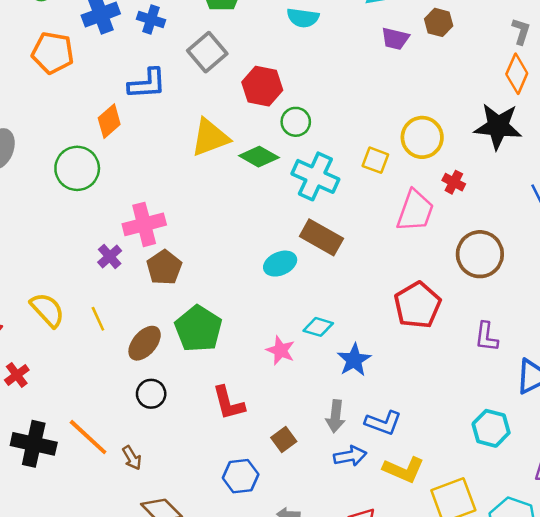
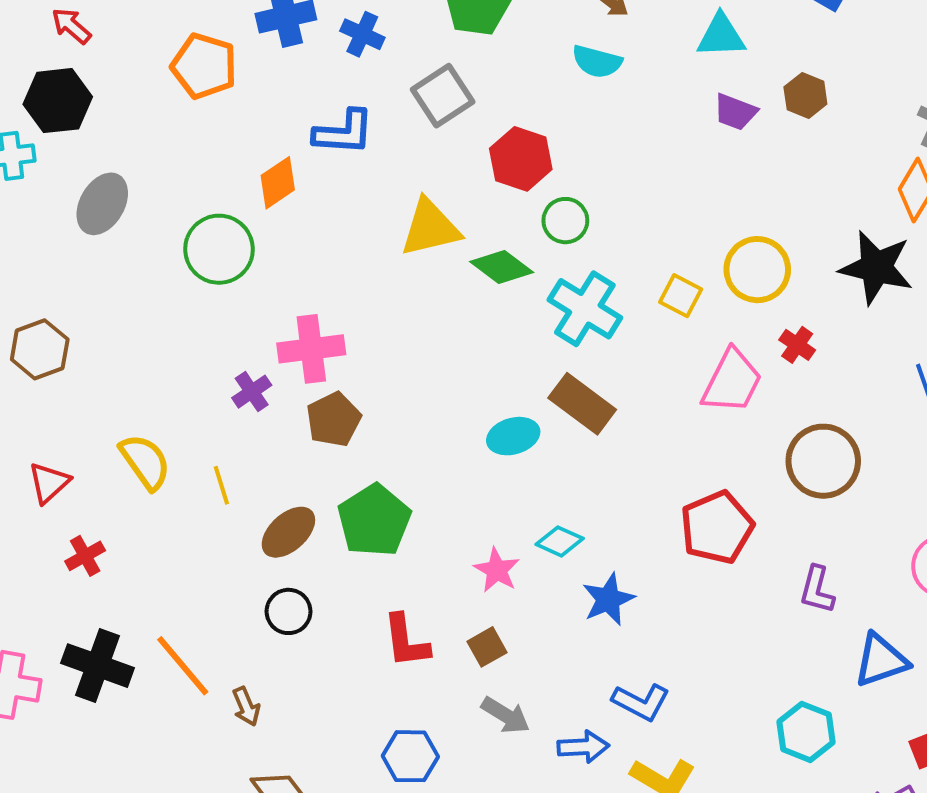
gray arrow: (336, 416) -> (505, 715), moved, turned -72
brown square: (284, 440) -> (487, 647), moved

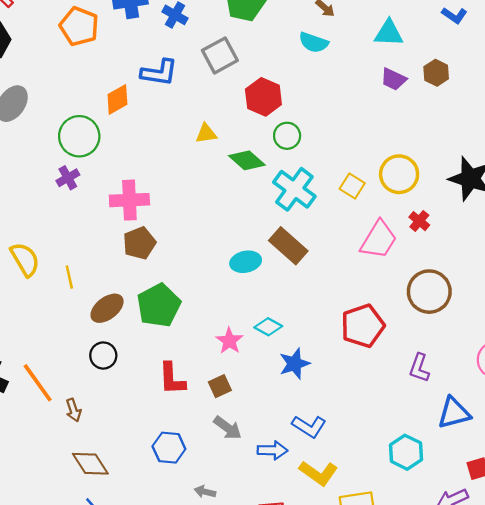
yellow triangle: (430, 228) -> (206, 134), size x0.6
purple cross: (252, 392) -> (68, 178), moved

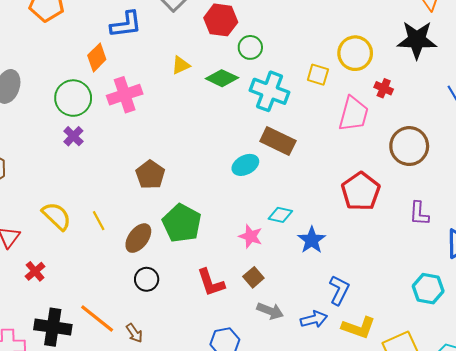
pink cross: (129, 200) -> (125, 95), moved
blue L-shape: (309, 426) -> (339, 290), turned -80

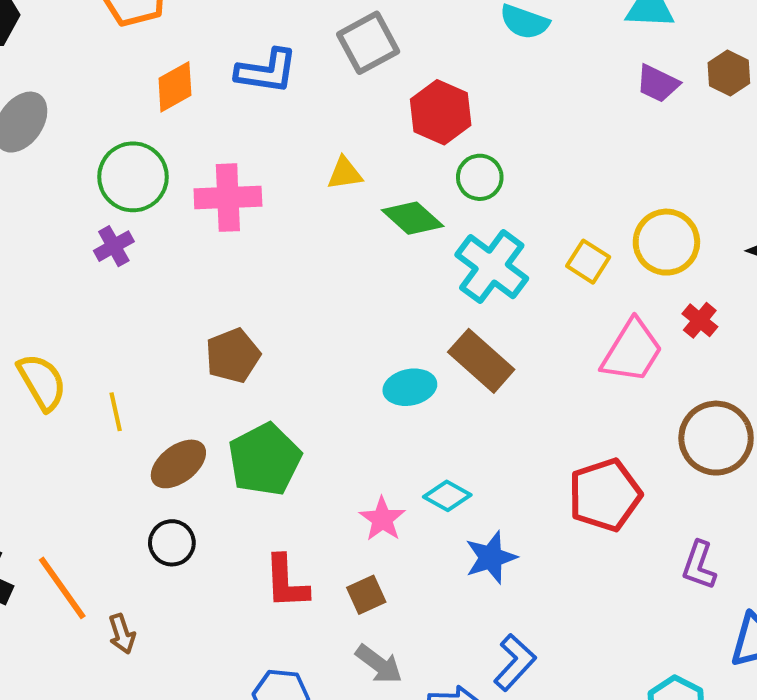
orange diamond: (97, 57) -> (175, 87), moved

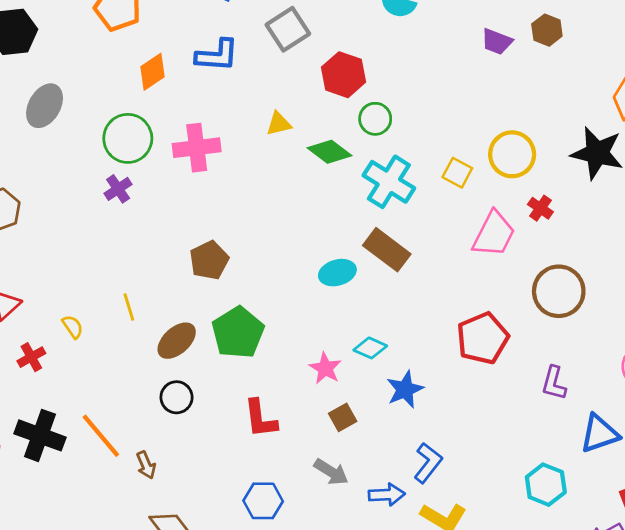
yellow semicircle: (42, 382) -> (73, 327), moved, size x0.6
brown square: (366, 595) -> (343, 417), moved

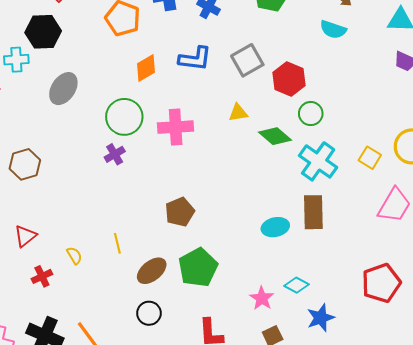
gray square: (288, 29) -> (247, 60), moved
brown rectangle: (387, 250) -> (313, 212), turned 48

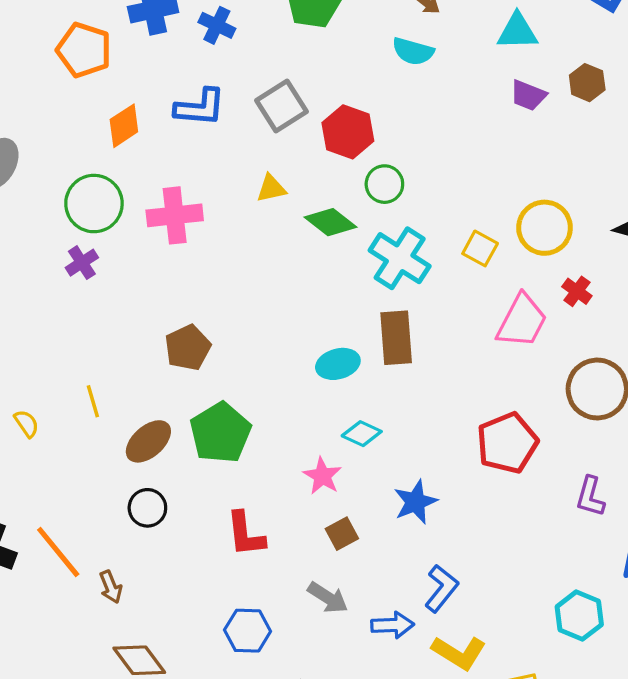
cyan diamond: (297, 285) -> (362, 434), moved

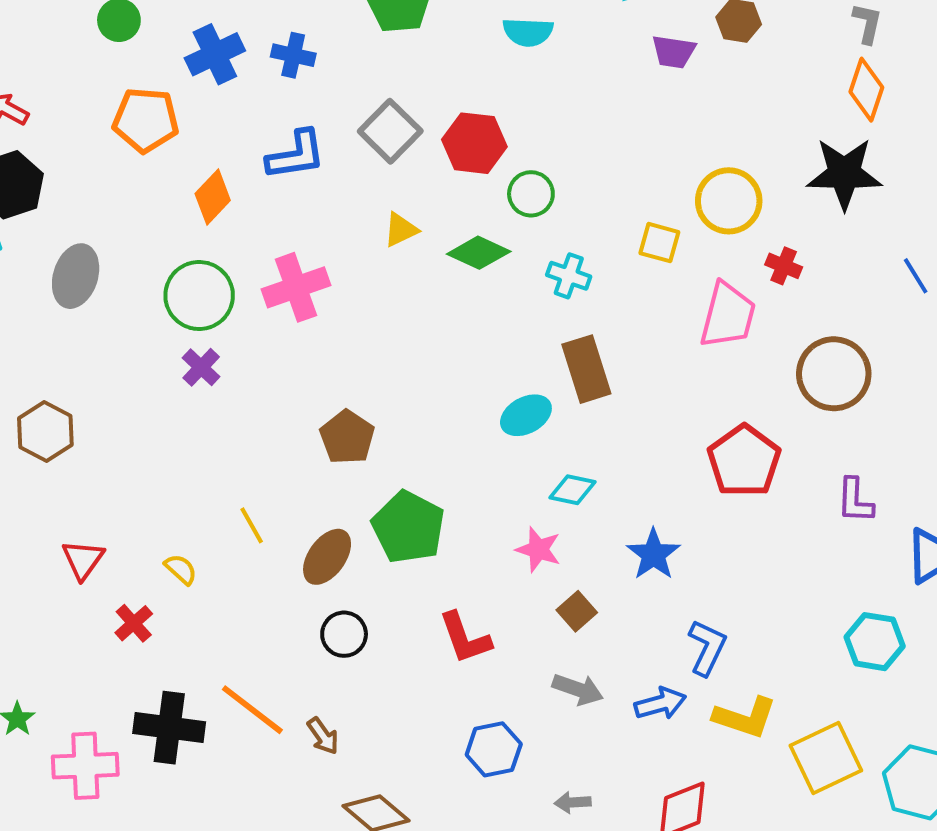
cyan cross: (400, 258) -> (569, 276), size x0.6

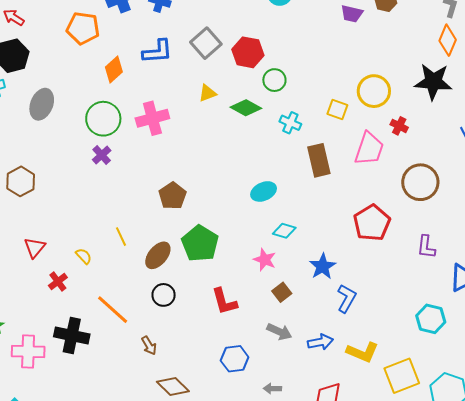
brown rectangle: (586, 369) -> (319, 160), moved
blue L-shape: (707, 648) -> (347, 298), moved
orange line: (252, 710) -> (113, 310), moved

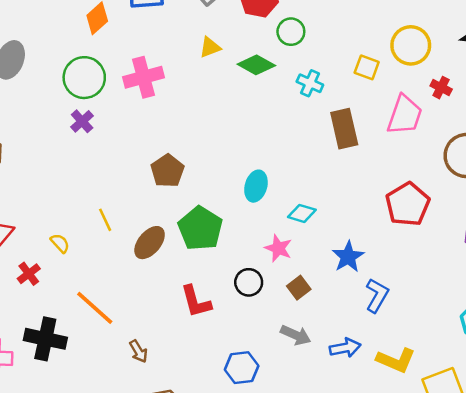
cyan ellipse: (264, 191) -> (256, 186), moved, turned -50
black circle: (164, 295) -> (249, 282), moved
red L-shape: (224, 301) -> (196, 301), moved

